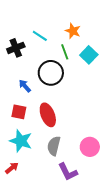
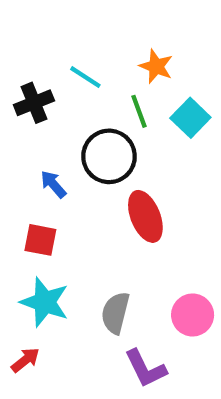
red ellipse: (48, 115) -> (145, 216), moved

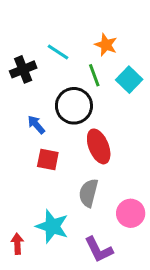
red square: (40, 240) -> (48, 160), moved
cyan star: (45, 302) -> (52, 226), moved
gray semicircle: (115, 313) -> (88, 193), moved
red arrow: (25, 360) -> (17, 244), turned -54

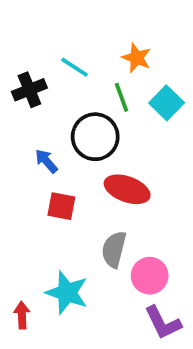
red ellipse: (99, 146) -> (127, 189), turned -48
pink circle: (131, 213) -> (150, 276), moved
purple L-shape: (99, 250) -> (163, 323), moved

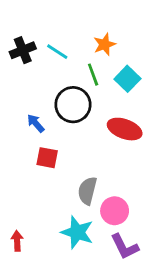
orange star: (136, 58) -> (105, 44), turned 30
black cross: (29, 90) -> (23, 50), moved
red ellipse: (127, 189) -> (125, 129), moved
cyan star: (67, 293) -> (77, 232), moved

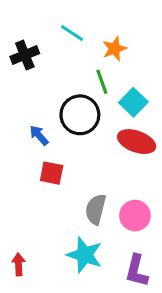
cyan line: (57, 52) -> (72, 33), moved
cyan square: (127, 79) -> (133, 102), moved
pink circle: (115, 211) -> (135, 216), moved
purple L-shape: (125, 247) -> (137, 271), turned 40

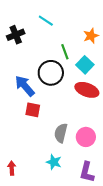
orange star: (115, 49) -> (91, 36), moved
blue arrow: (39, 135) -> (25, 86), size x1.6
cyan star: (85, 255) -> (54, 162), size x0.7

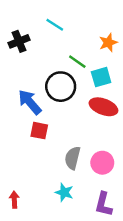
green line: (65, 52) -> (77, 62), turned -35
cyan square: (85, 65) -> (101, 77), turned 30

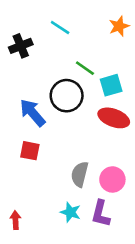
orange star: (108, 43) -> (119, 26), moved
red square: (39, 131) -> (30, 151), moved
purple L-shape: (103, 204) -> (101, 214), moved

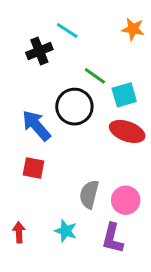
orange star: (119, 26) -> (133, 29), turned 30
black cross: (21, 46) -> (39, 51), moved
cyan star: (71, 212) -> (66, 231), moved
red arrow: (15, 220) -> (19, 232), moved

